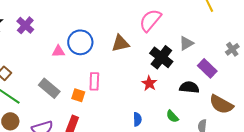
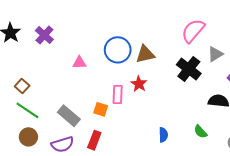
pink semicircle: (150, 20) -> (193, 31), moved
blue circle: (80, 42) -> (118, 50), moved
red star: (149, 83) -> (139, 84), moved
gray rectangle: (49, 88) -> (69, 116), moved

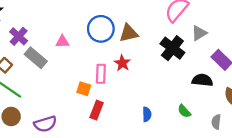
purple cross: (44, 35) -> (19, 36), moved
gray rectangle: (69, 116) -> (36, 58), moved
red rectangle: (94, 140) -> (97, 110), moved

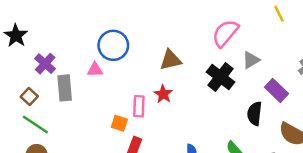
blue circle: (101, 29) -> (113, 45), moved
gray rectangle: (36, 58) -> (65, 88), turned 45
black semicircle: (202, 80) -> (255, 114), turned -90

